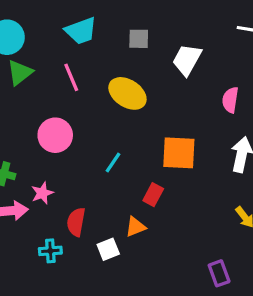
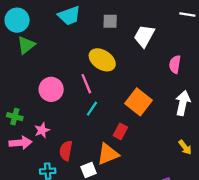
pink line: (71, 77) -> (86, 84), moved
orange square: (179, 153) -> (139, 102), turned 35
orange triangle: (136, 227) -> (108, 154), size x1.5

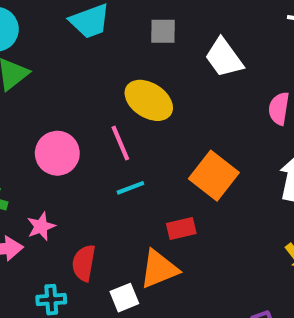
white trapezoid: (144, 36) -> (224, 58), turned -65
cyan line: (92, 109) -> (130, 188), turned 35
red rectangle: (120, 131) -> (181, 228), turned 49

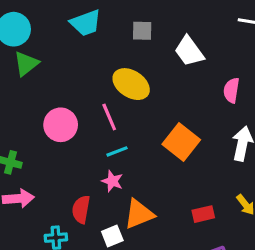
pink star: (41, 226) -> (112, 181), moved, turned -30
red rectangle: (181, 228) -> (203, 214), moved

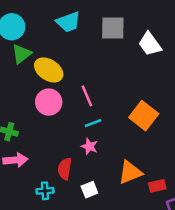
gray square: (142, 31) -> (113, 28), size x1.5
yellow ellipse: (131, 84) -> (49, 70), moved
orange triangle: (139, 214) -> (130, 172), moved
red rectangle: (203, 214) -> (157, 186), moved

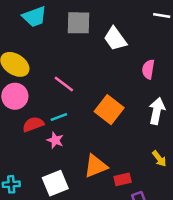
pink line: (87, 96) -> (64, 84), moved, turned -30
red semicircle: (65, 169) -> (33, 124), moved, turned 60
white square: (89, 190) -> (55, 183), size x1.5

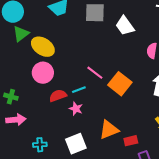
pink line: (64, 84) -> (95, 73), moved

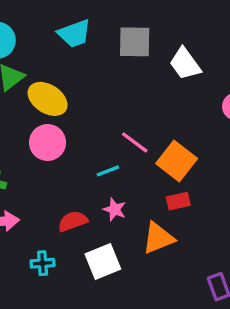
red semicircle: (58, 96) -> (73, 221), moved
pink star: (76, 109) -> (115, 210), moved
red rectangle: (131, 141) -> (178, 201), moved

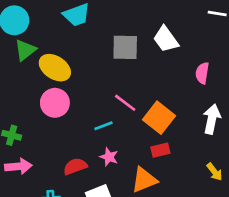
gray square: (135, 42) -> (125, 47), moved

